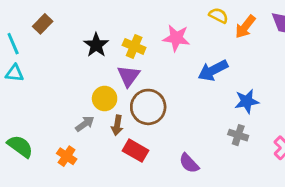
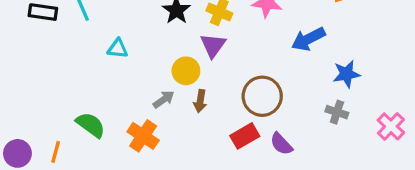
cyan triangle: (15, 73) -> (118, 49), moved
brown circle: (148, 107) -> (262, 96), moved
red rectangle: (136, 151) -> (245, 136), moved, turned -60
orange cross: (67, 156) -> (143, 136), size x1.4

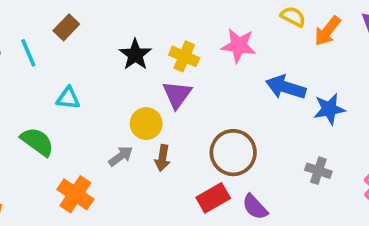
blue arrow: (308, 39) -> (286, 87), turned 44
blue star: (346, 74) -> (329, 109), moved
green semicircle: (91, 125) -> (37, 142), moved
orange cross: (143, 136) -> (75, 194), moved

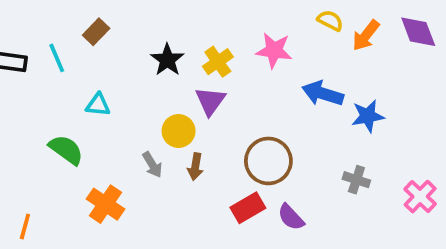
yellow cross: (184, 56) -> (218, 62), turned 32
gray arrow: (121, 156) -> (152, 165), turned 95

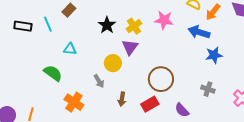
blue arrow: (323, 94) -> (199, 32), moved
brown arrow: (195, 167) -> (122, 99), moved
purple semicircle: (291, 217) -> (182, 110), moved

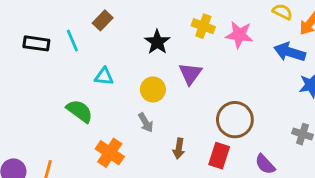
yellow cross: (134, 26) -> (203, 26), moved, turned -35
yellow circle: (113, 63) -> (153, 89), moved
red rectangle: (150, 104) -> (219, 156), turned -42

